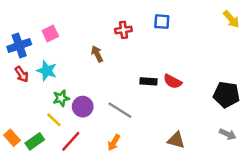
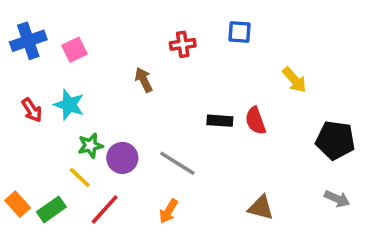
yellow arrow: (231, 19) -> (294, 80), moved
blue cross: (19, 45) -> (28, 41), moved
red semicircle: (173, 81) -> (255, 121), turned 42

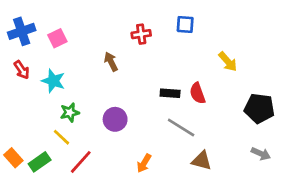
red arrow: (32, 110) -> (22, 70), moved
purple circle: (122, 158) -> (115, 119), moved
gray line: (177, 163) -> (181, 128), moved
orange arrow: (168, 211) -> (144, 163), moved

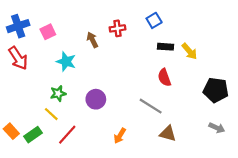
blue square: (185, 25) -> (154, 20), turned -35
brown arrow: (111, 62) -> (92, 40), moved
red arrow: (22, 70) -> (18, 58), size x1.5
cyan star: (53, 81) -> (66, 62), moved
black rectangle: (170, 93) -> (165, 47), moved

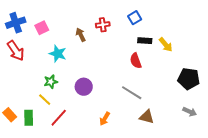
red semicircle: (164, 78) -> (136, 61), moved
green rectangle: (33, 135) -> (29, 118), turned -56

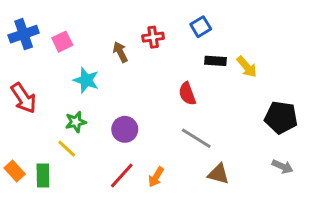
red arrow: (16, 51) -> (24, 98), moved
red semicircle: (136, 61) -> (187, 94), moved
red line: (59, 118) -> (122, 175), moved

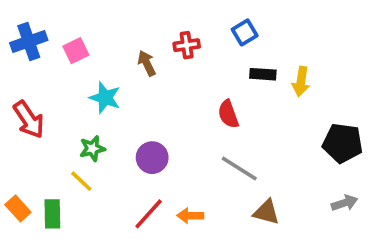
yellow arrow: (247, 67) -> (301, 81), turned 50
gray arrow: (283, 167) -> (344, 203), turned -42
orange arrow: (156, 177) -> (190, 216), turned 60

